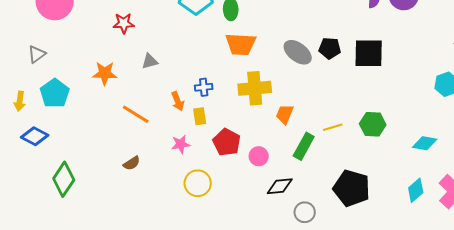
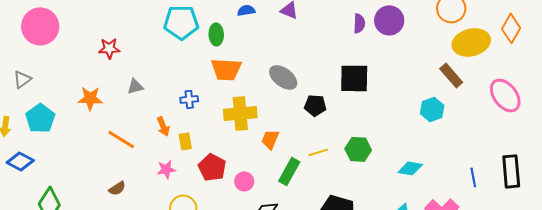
black pentagon: (330, 48) -> (315, 105), moved
blue cross: (204, 87) -> (189, 99), moved

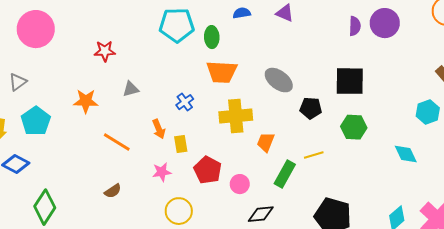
blue cross: (189, 99) -> (185, 102), turned -30
green hexagon: (358, 149) -> (354, 127), moved
cyan diamond: (410, 168) -> (406, 154), moved, turned 55

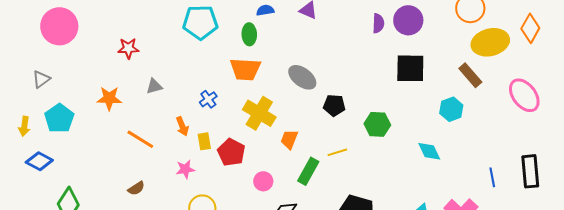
green ellipse: (212, 37) -> (249, 34), moved
black square: (350, 81) -> (410, 68), moved
yellow cross: (236, 116) -> (259, 113), turned 36
red pentagon: (208, 170) -> (231, 152), moved

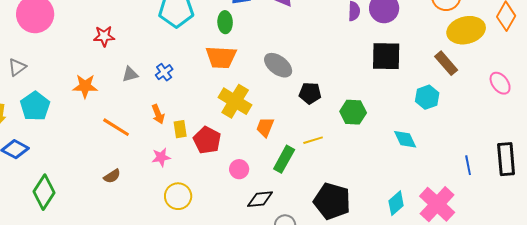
pink ellipse: (524, 95) -> (500, 83), size x0.7
blue cross: (208, 99) -> (164, 72), moved

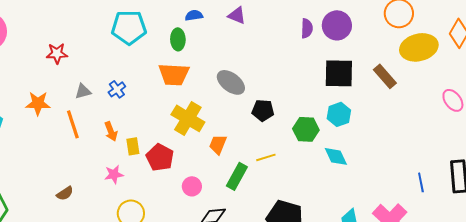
brown rectangle: (446, 63) -> (385, 76), moved
cyan hexagon: (427, 97) -> (339, 114), moved
orange line: (116, 127) -> (73, 124), moved, turned 40
cyan diamond: (405, 139) -> (336, 156), moved

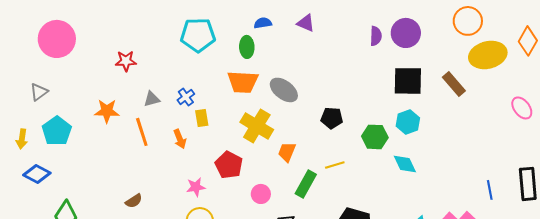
gray ellipse: (231, 82) -> (284, 90), moved
yellow rectangle: (133, 146) -> (202, 118), moved
pink star: (114, 174) -> (196, 187), moved

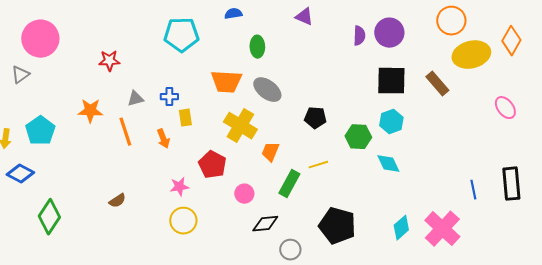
blue semicircle: (263, 23) -> (233, 14), moved
purple triangle: (306, 23) -> (304, 17), moved
green ellipse: (247, 47) -> (257, 47), moved
gray triangle: (39, 92) -> (20, 75), moved
blue cross: (186, 97) -> (169, 97), turned 36

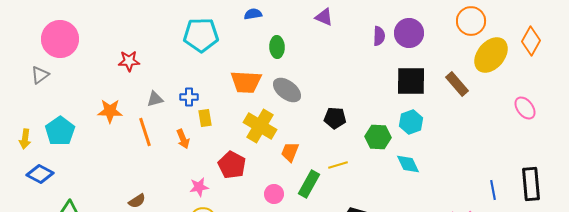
yellow ellipse: (471, 55) -> (491, 55), turned -36
pink circle: (244, 194) -> (274, 194), moved

